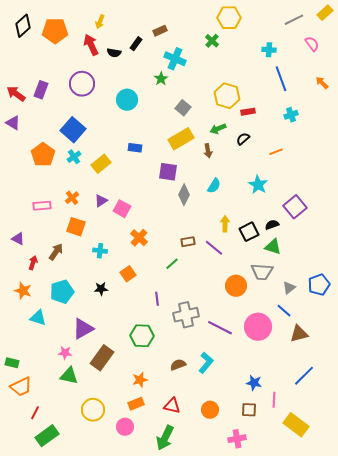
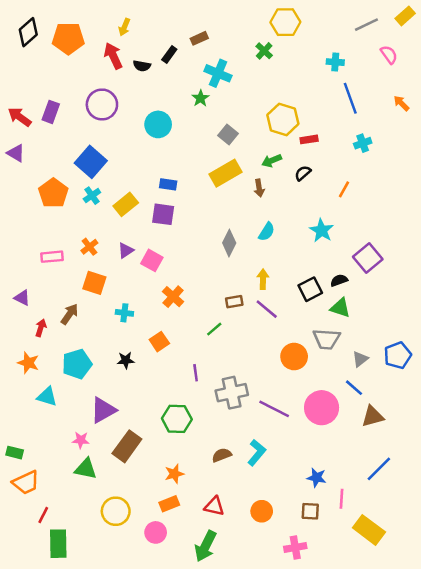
orange line: (276, 152) -> (344, 189), turned -40
purple square: (168, 172) -> (163, 214), moved
yellow arrow: (225, 224) -> (263, 279), moved
green rectangle: (47, 436) -> (58, 544), turned -55

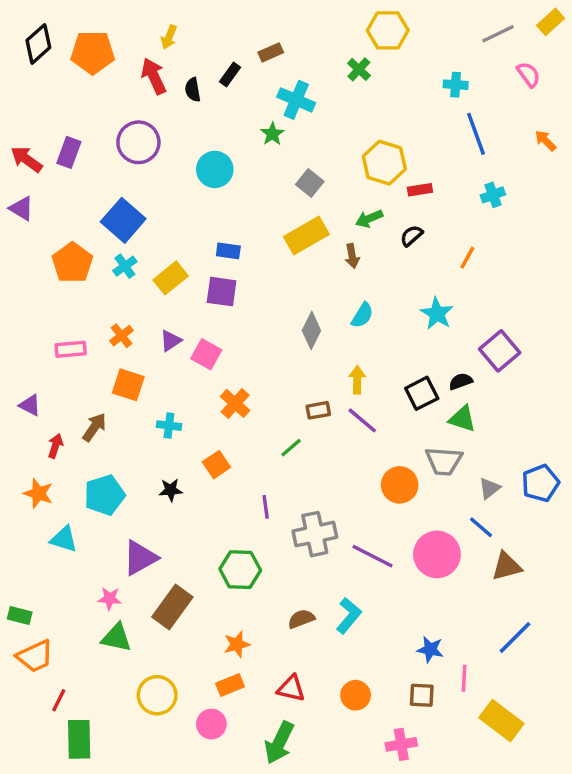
black semicircle: (142, 66) -> (193, 90), turned 70

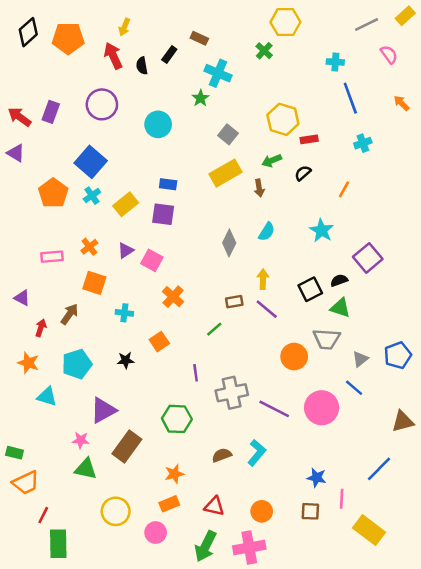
brown rectangle: (271, 52) -> (199, 38), turned 49
brown triangle: (506, 566) -> (403, 421), moved
pink cross: (401, 744) -> (249, 548), moved, size x1.4

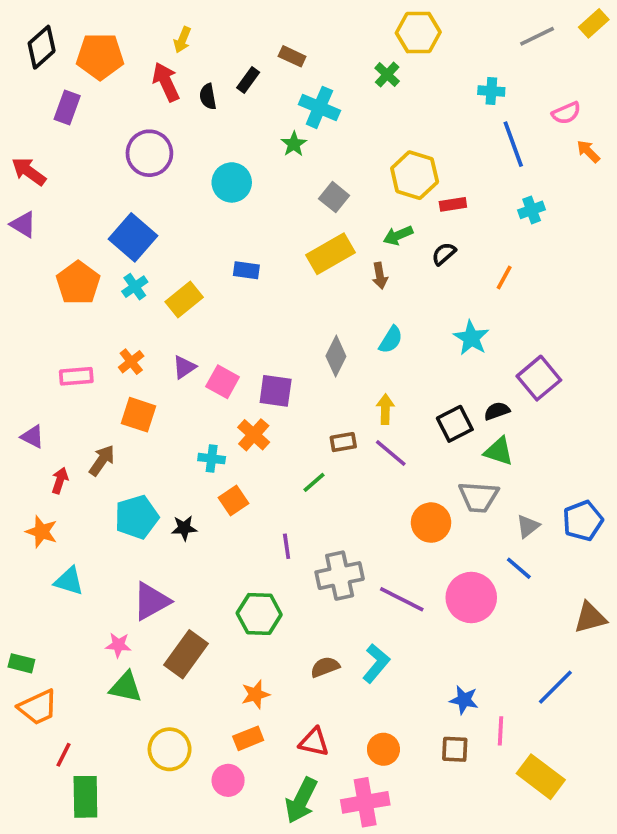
pink semicircle: (389, 54) -> (566, 113), moved, turned 102
purple rectangle: (51, 112) -> (67, 107), moved
purple square: (163, 214) -> (276, 391), moved
cyan cross: (124, 313) -> (212, 459), moved
cyan pentagon: (77, 364) -> (137, 517), moved

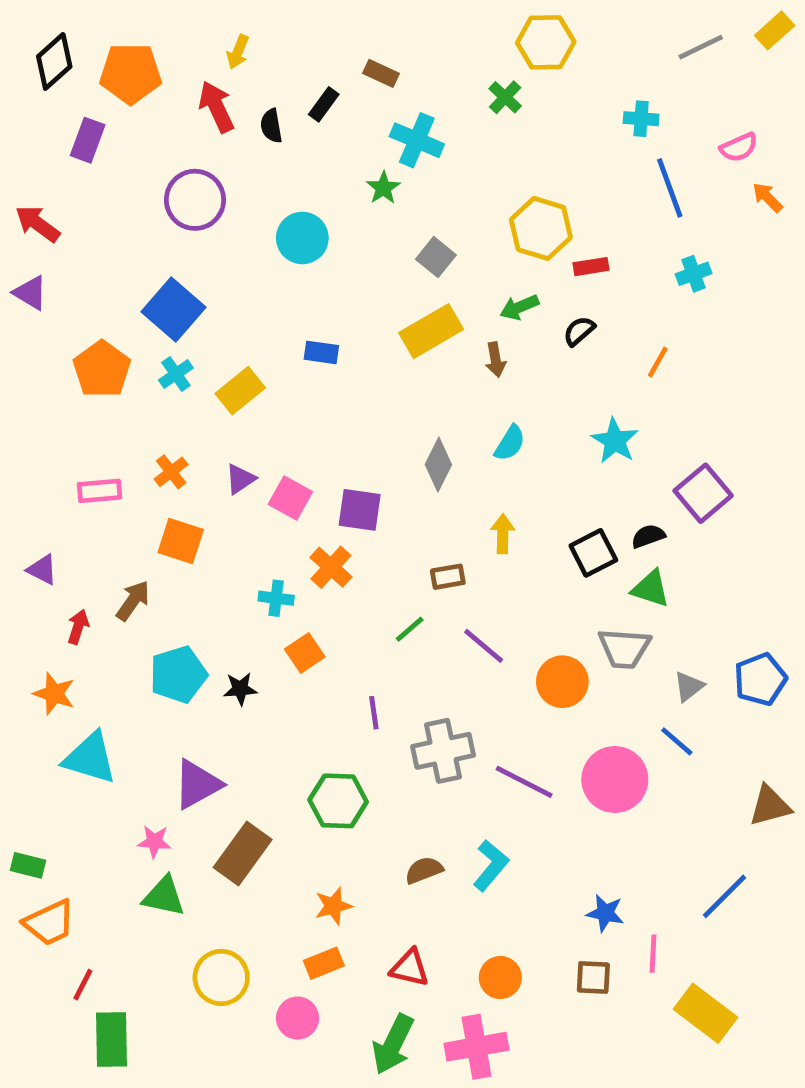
purple line: (391, 453) -> (484, 646), moved
cyan triangle: (69, 581) -> (90, 758), size x1.4

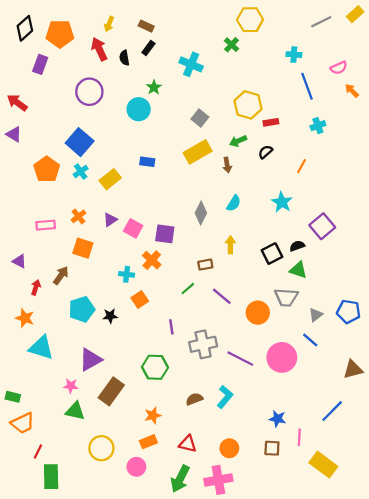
brown rectangle: (381, 73) -> (146, 26), moved
green star: (383, 188) -> (154, 87), moved
blue pentagon: (760, 679) -> (349, 312), turned 30

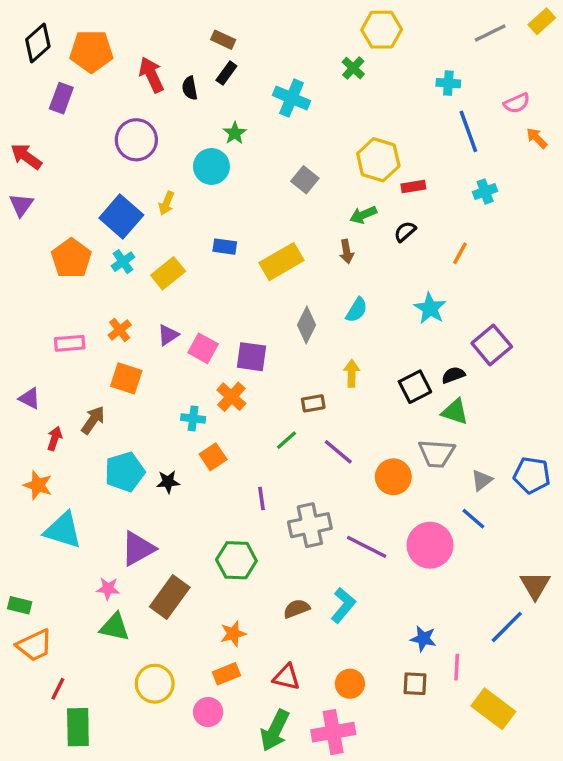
yellow arrow: (109, 24) -> (166, 203), moved
purple triangle: (14, 134) -> (21, 205), turned 35
yellow rectangle: (198, 152) -> (282, 262), moved
brown triangle: (353, 369) -> (535, 585), moved, turned -45

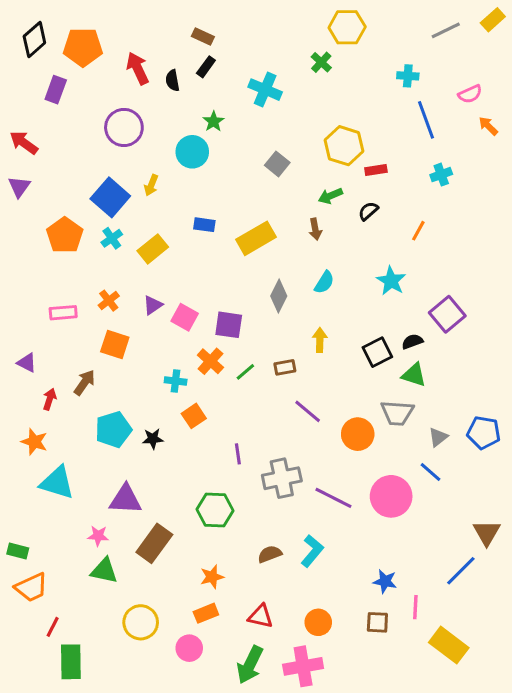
green line: (287, 440) -> (245, 372), moved
purple triangle: (138, 549) -> (125, 499), turned 32

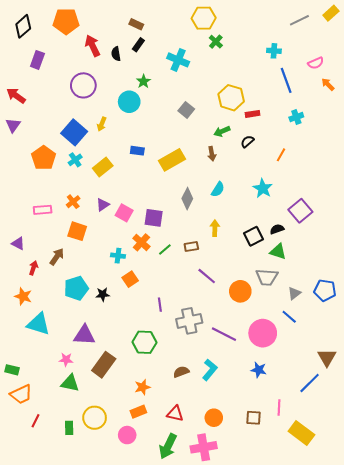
yellow hexagon: (347, 27) -> (204, 18), moved
orange pentagon: (83, 47) -> (66, 21), moved
blue star: (385, 581) -> (259, 370), moved
green rectangle: (71, 662) -> (69, 428), moved, size x0.6

